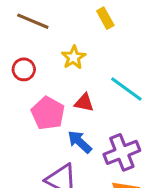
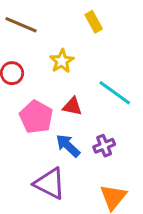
purple cross: (122, 152) -> (104, 146), moved, size x0.6

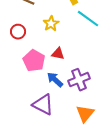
cyan line: (115, 93) -> (88, 19), moved
purple cross: (104, 146) -> (79, 80), size x1.5

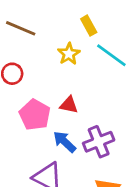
yellow star: (51, 24) -> (69, 54), moved

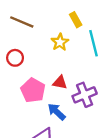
cyan line: (111, 55) -> (94, 43), turned 40
purple cross: (99, 142) -> (85, 95), moved

